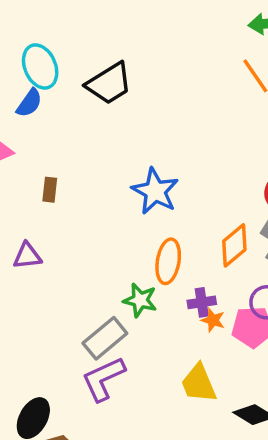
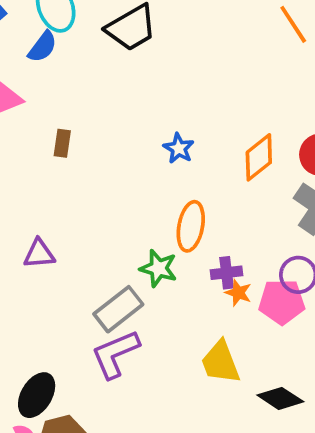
blue star: (155, 191) -> (179, 148), size x0.6
orange diamond: (234, 245) -> (259, 157), moved
purple triangle: (27, 256) -> (39, 254), moved

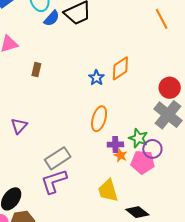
blue semicircle: (42, 47) -> (52, 18), moved
orange diamond: (259, 157) -> (120, 68), moved
purple triangle: (39, 254) -> (19, 126), turned -48
green star: (158, 268) -> (138, 138), moved

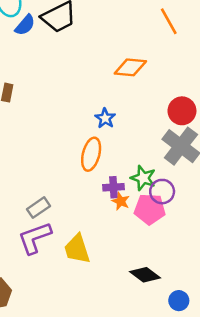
orange diamond: (120, 68) -> (130, 67), moved, turned 40
blue star: (96, 78) -> (105, 118), moved
gray rectangle: (58, 158) -> (39, 208), size x0.7
yellow trapezoid: (108, 191) -> (77, 249), moved

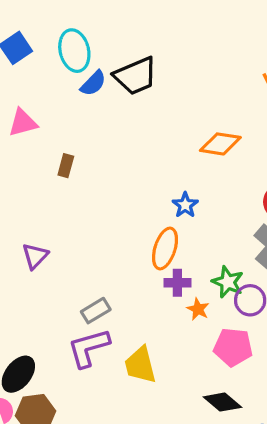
purple cross: (114, 187) -> (177, 283), moved
pink pentagon: (150, 209) -> (233, 347), moved

